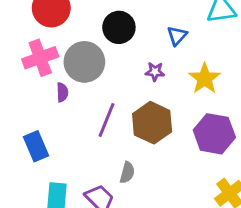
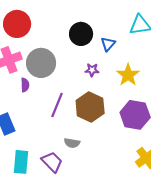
black circle: (119, 27) -> (81, 34), moved
gray semicircle: (127, 172) -> (72, 143), turned 84

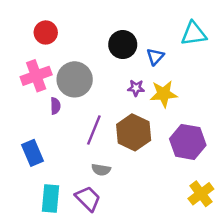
red circle: (17, 24) -> (46, 32), size x0.7
yellow star: (128, 75) -> (164, 94), moved, turned 30
gray semicircle: (72, 143) -> (101, 170), moved

